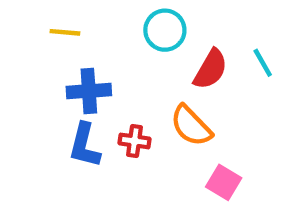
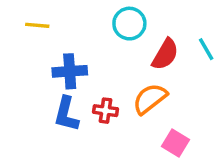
yellow line: (65, 32) -> (37, 25), moved
orange semicircle: (191, 126) -> (150, 99), turned 96

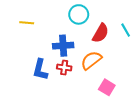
yellow line: (37, 25) -> (27, 23), moved
blue cross: (70, 71) -> (63, 46), moved

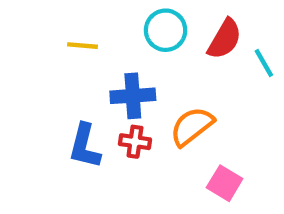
yellow line: (27, 23) -> (83, 46), moved
red semicircle: (101, 33) -> (225, 39), moved

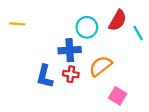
cyan circle: (166, 30) -> (87, 27), moved
yellow line: (83, 46) -> (17, 24), moved

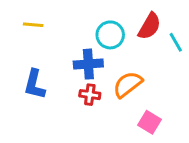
yellow line: (17, 24) -> (33, 25), moved
blue L-shape: (45, 76) -> (35, 84), moved

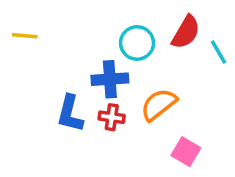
yellow line: (33, 25) -> (25, 36), moved
blue L-shape: (35, 84) -> (70, 114), moved

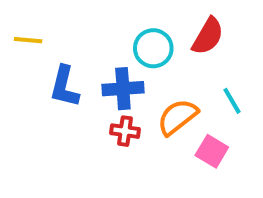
cyan line: (218, 52) -> (232, 101), moved
blue L-shape: (70, 114) -> (64, 87), moved
pink square: (186, 152) -> (212, 151), moved

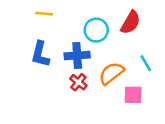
yellow line: (28, 40) -> (44, 14), moved
red cross: (125, 131) -> (78, 82), turned 30
pink square: (212, 151) -> (133, 95), turned -30

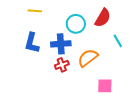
cyan line: (146, 63) -> (118, 41), moved
red cross: (78, 82) -> (62, 65), turned 32
pink square: (133, 95) -> (105, 86), moved

